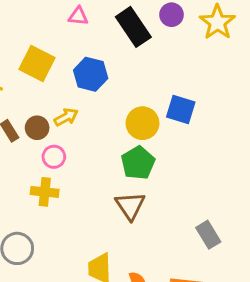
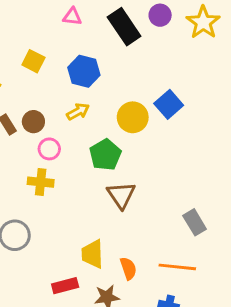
yellow square: (37, 64) -> (33, 61), size x0.7
blue square: (181, 109) -> (169, 104), turned 32
yellow arrow: (66, 117) -> (78, 112), moved
green pentagon: (138, 163) -> (105, 155), moved

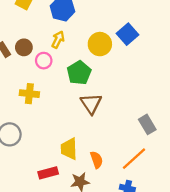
yellow arrow: (78, 112) -> (58, 40), turned -35
pink circle: (49, 149) -> (44, 61), moved
orange line: (177, 267) -> (134, 159), turned -48

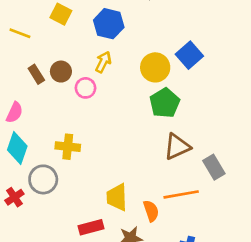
green pentagon: (79, 73) -> (165, 103), moved
yellow cross: (29, 94) -> (68, 147), moved
brown triangle: (91, 104) -> (177, 147), moved, turned 40
orange line: (134, 159) -> (181, 194), moved, turned 32

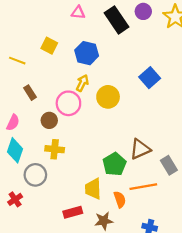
yellow circle: (155, 67) -> (108, 97), moved
brown circle: (61, 72) -> (49, 120), moved
pink circle: (86, 88) -> (68, 103), size x1.5
green pentagon: (165, 103) -> (114, 164), moved
red cross: (14, 197) -> (15, 199), moved

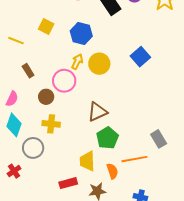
yellow circle: (108, 97) -> (99, 64), moved
brown triangle: (140, 149) -> (97, 112), moved

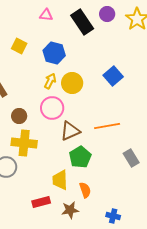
pink circle: (64, 81) -> (52, 108), moved
yellow cross: (51, 124) -> (24, 143), size x1.4
orange line: (134, 159) -> (107, 126), moved

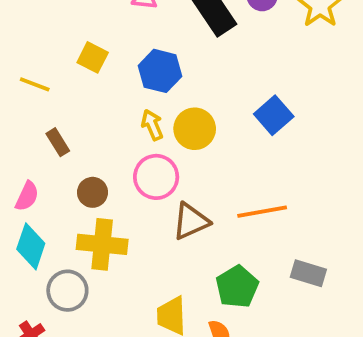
yellow arrow: (50, 81) -> (152, 125), turned -49
green pentagon: (80, 157) -> (237, 287), moved
gray rectangle: (131, 158) -> (308, 273), turned -42

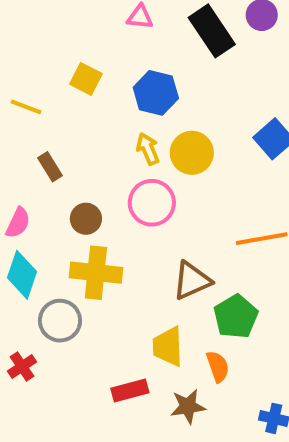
brown triangle: (191, 221) -> (192, 281), moved

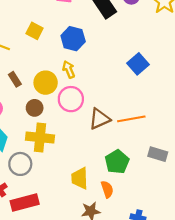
yellow circle: (192, 153) -> (46, 83), moved
brown triangle: (192, 281) -> (99, 119), moved
red rectangle: (130, 390) -> (25, 202), moved, size x1.4

